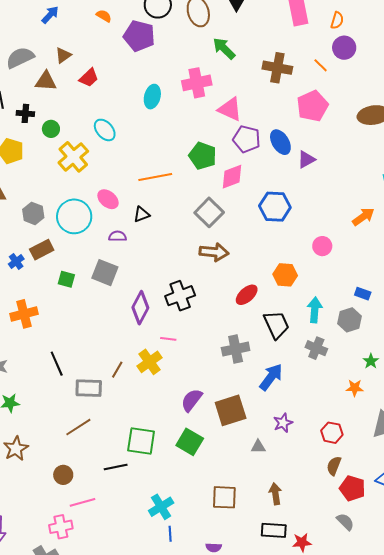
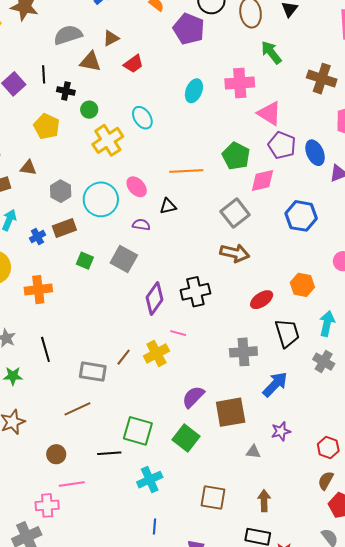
black line: (57, 364) -> (45, 349), moved
cyan cross: (161, 507) -> (150, 480), moved

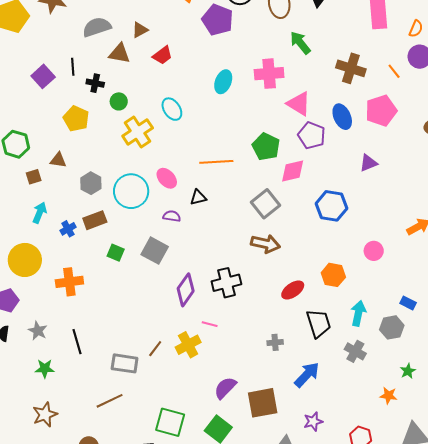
blue ellipse: (315, 153) -> (342, 117), moved
gray cross: (243, 352) -> (275, 342), size x0.6

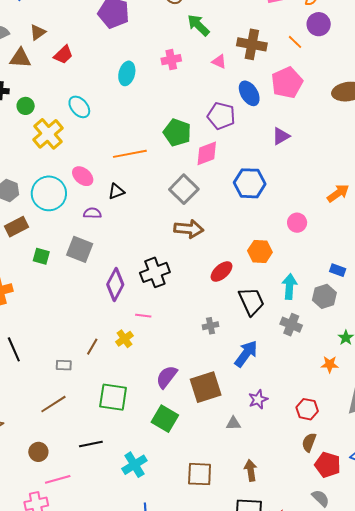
pink cross: (269, 74) -> (171, 60), size x0.7
pink triangle: (299, 104) -> (219, 61), moved, size x0.6
yellow cross: (188, 345) -> (124, 339), size x0.7
gray rectangle: (125, 363) -> (64, 365), size x0.6
green square: (170, 422) -> (113, 397), moved

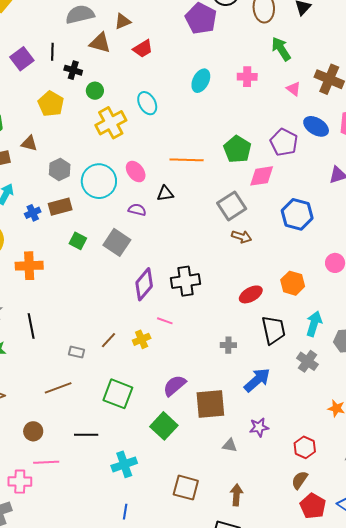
blue ellipse: (249, 93) -> (316, 126), turned -40
brown arrow: (189, 229) -> (242, 237), moved, size x0.7

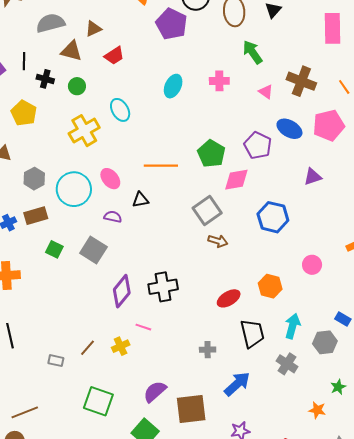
green circle: (95, 91) -> (77, 86), moved
brown line: (58, 388) -> (25, 412), moved

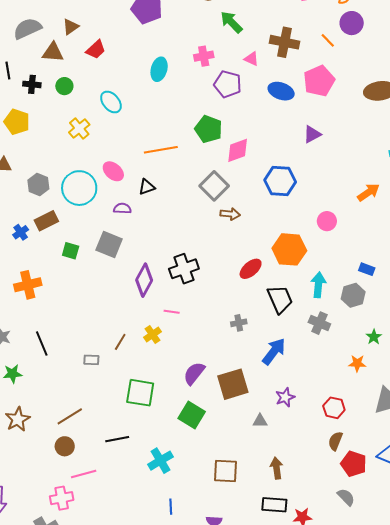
yellow cross: (84, 131) -> (79, 128), size x0.7
purple pentagon: (258, 145) -> (228, 84), moved
orange hexagon: (270, 286) -> (289, 249), size x1.4

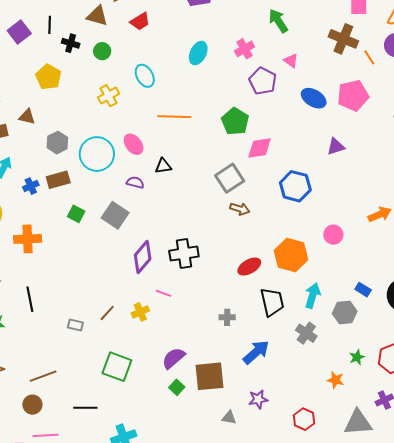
brown cross: (285, 42) -> (343, 39), moved
pink cross: (204, 56) -> (245, 49), turned -30
orange line: (161, 150) -> (174, 117), moved
green square: (192, 415) -> (177, 387), moved, size x0.6

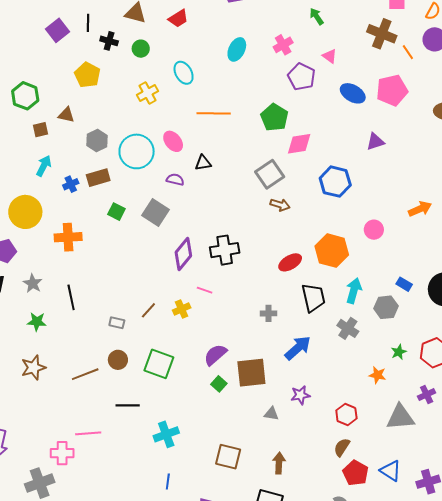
green arrow: (278, 21) -> (317, 16), size x0.7
brown circle: (32, 405) -> (118, 360), moved

